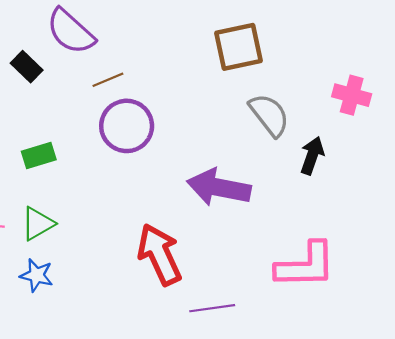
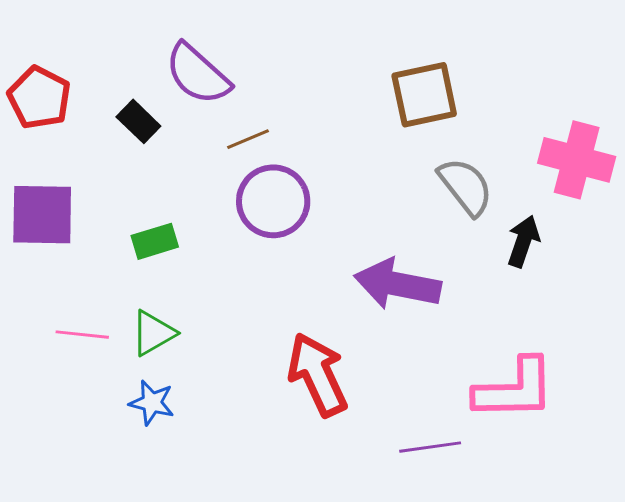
pink cross: (352, 95) -> (577, 160), size x1.4
purple line: (212, 308) -> (430, 447), moved

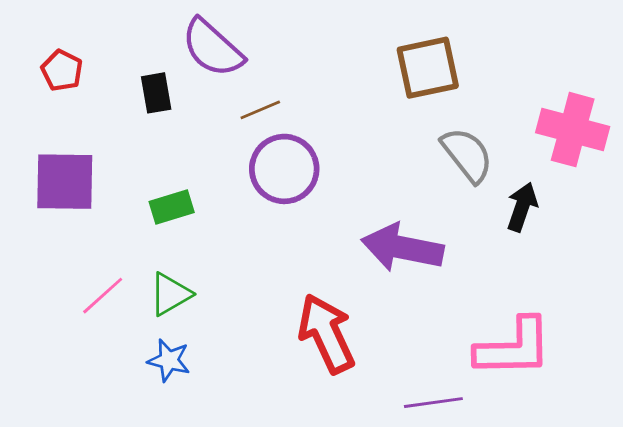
red pentagon: (39, 98) -> (62, 70), size x0.7
black rectangle: (138, 121) -> (156, 93), turned 36
pink line: (82, 335) -> (103, 296), turned -48

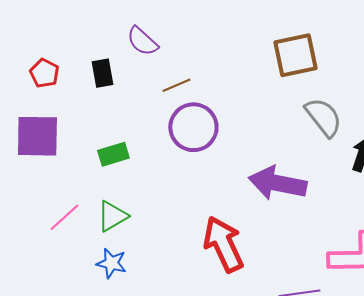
purple semicircle: (212, 48) -> (142, 41), size x0.7
red pentagon: (62, 70) -> (44, 73), moved

